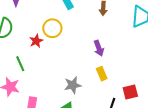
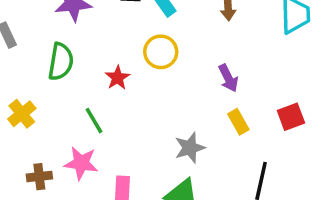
yellow circle: (52, 28) -> (161, 52), moved
red square: (130, 92) -> (291, 117), moved

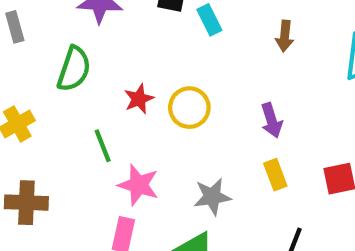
yellow circle: (161, 52) -> (189, 108), moved
pink star: (81, 163) -> (138, 185), moved
brown cross: (39, 177) -> (26, 203), size x1.4

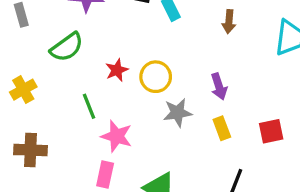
green semicircle: (74, 69) -> (67, 47), turned 36
gray star: (212, 197) -> (178, 113), moved

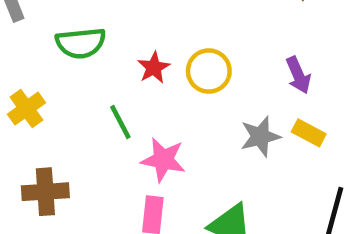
green semicircle: (67, 47) -> (81, 43), turned 36
gray star: (178, 113) -> (260, 136), moved
yellow rectangle: (222, 128) -> (309, 133), turned -35

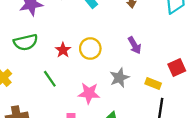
yellow rectangle: (309, 133) -> (153, 83), moved
pink star: (163, 160) -> (89, 93), moved

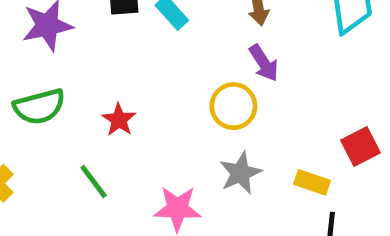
purple arrow: (135, 45) -> (264, 63), moved
yellow circle: (90, 49) -> (233, 106), moved

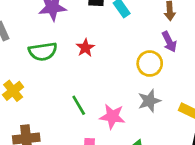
red star: (119, 120) -> (85, 48), moved
green line: (94, 182) -> (79, 105), moved

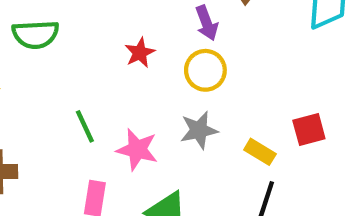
purple arrow: (169, 42) -> (207, 23), moved
red star: (85, 48) -> (140, 53), moved

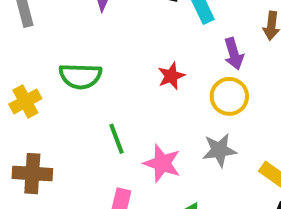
green semicircle: (35, 34) -> (80, 76), moved

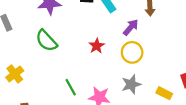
purple arrow: (234, 54) -> (131, 27), turned -114
green semicircle: (80, 76) -> (46, 41), moved, turned 55

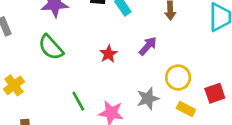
purple arrow: (131, 27) -> (148, 46), moved
yellow circle: (132, 52) -> (178, 77), moved

